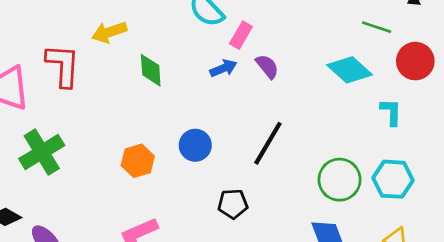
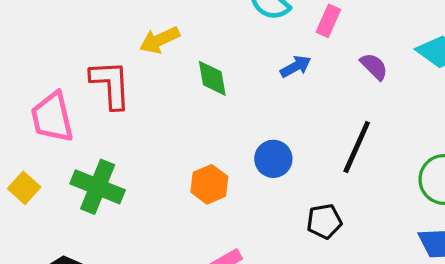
pink rectangle: (241, 35) -> (328, 21), moved
purple semicircle: (267, 66) -> (374, 66), moved
green cross: (42, 152) -> (98, 187), turned -30

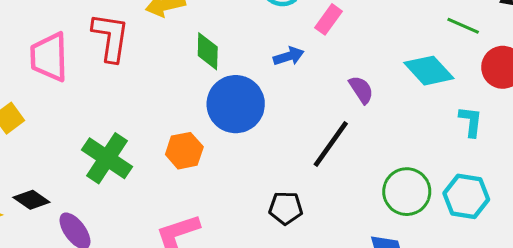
purple semicircle: (374, 66) -> (361, 90), moved
blue circle: (273, 159) -> (236, 104), moved, size x1.6
green cross: (98, 187) -> (107, 158), moved

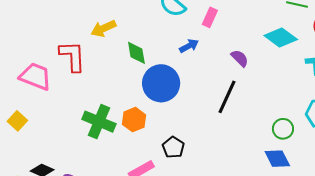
pink trapezoid: (49, 57) -> (35, 76), turned 124
green cross: (107, 158) -> (99, 122), moved
green circle: (407, 192) -> (283, 129), moved, size x0.7
black pentagon: (286, 208) -> (173, 147), moved, turned -30

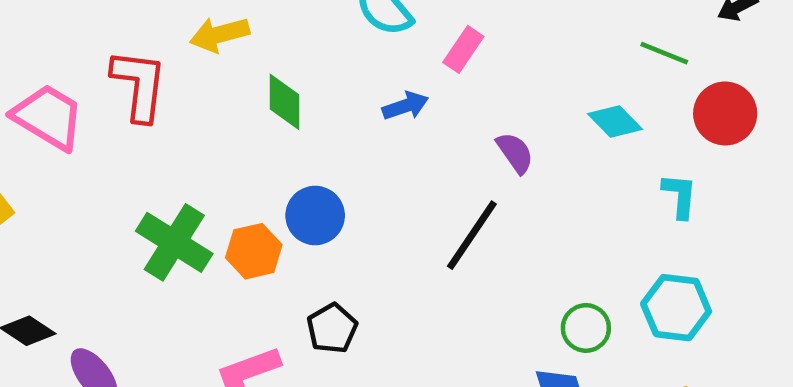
cyan diamond: (281, 37) -> (615, 121), size x0.7
blue circle: (161, 83) -> (315, 215), moved, size x0.7

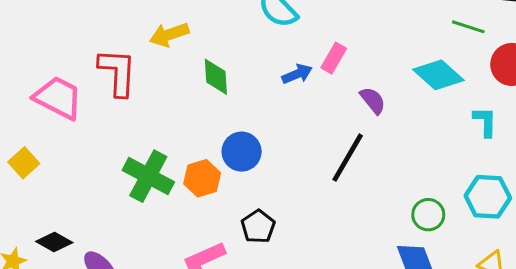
pink rectangle: (463, 49) -> (334, 58), moved
cyan diamond: (615, 121) -> (438, 75), size x1.4

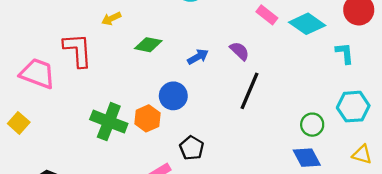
yellow arrow: (169, 35) -> (111, 19), size x0.7
pink rectangle: (334, 58) -> (267, 15), moved, turned -75
blue arrow: (297, 74) -> (198, 57), moved
green diamond: (216, 77) -> (148, 45), turned -68
purple semicircle: (373, 100) -> (240, 51), moved

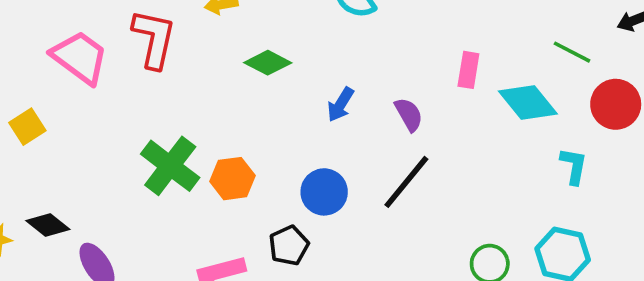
pink rectangle: (267, 15) -> (468, 70), turned 45
blue arrow: (198, 57) -> (341, 104), turned 135
blue circle: (173, 96) -> (324, 192), moved

